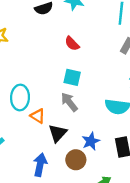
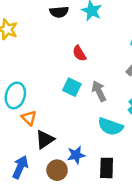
gray arrow: (69, 102) -> (99, 91), moved

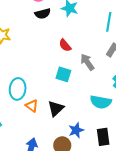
gray arrow: (99, 91) -> (87, 62), moved
black triangle: (45, 140) -> (56, 108), moved

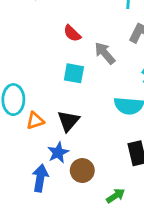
orange triangle: (32, 106) -> (35, 121), turned -48
blue star: (76, 130) -> (58, 153), moved

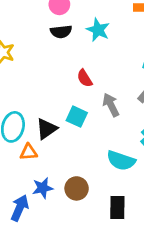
black triangle: (68, 121) -> (47, 129), moved
brown circle: (82, 171) -> (77, 188), moved

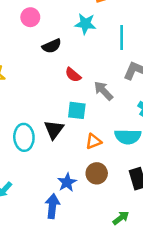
cyan star: (98, 30) -> (85, 24), moved
black semicircle: (61, 32) -> (52, 46), moved
orange triangle: (29, 152) -> (94, 141), moved

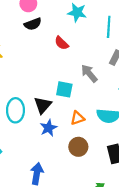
black semicircle: (52, 46) -> (33, 24), moved
red semicircle: (73, 75) -> (62, 43), moved
blue star: (67, 182) -> (49, 128), moved

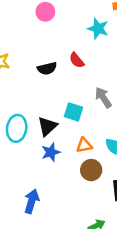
black semicircle: (33, 24) -> (47, 68), moved
brown circle: (78, 147) -> (91, 170), moved

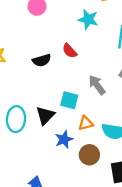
orange triangle: (84, 145) -> (86, 123), moved
blue star: (51, 152) -> (64, 139), moved

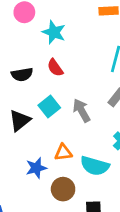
cyan star: (88, 19) -> (54, 32), moved
cyan square: (69, 100) -> (49, 107), moved, turned 30
black triangle: (45, 115) -> (20, 120), moved

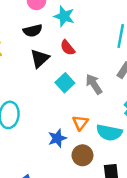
black semicircle: (22, 74) -> (33, 31), moved
black triangle: (20, 120) -> (40, 58), moved
orange triangle: (63, 152) -> (80, 123), turned -42

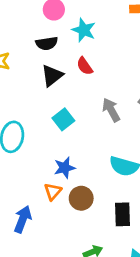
cyan square: (65, 83) -> (63, 119), moved
orange triangle: (80, 123) -> (53, 192), moved
brown circle: (82, 155) -> (81, 198), moved

